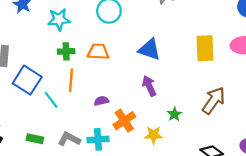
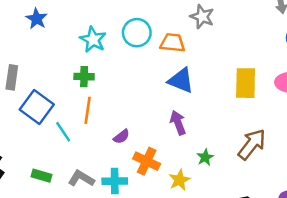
cyan star: (59, 19) -> (93, 40), moved, turned 30
orange trapezoid: (98, 52) -> (172, 43), moved
purple semicircle: (101, 101) -> (121, 137), turned 152
orange cross: (124, 121) -> (147, 161), turned -35
yellow star: (154, 135) -> (179, 180), turned -30

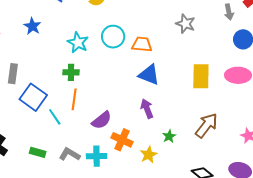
gray star: (202, 17) -> (185, 24), moved
purple semicircle: (121, 137) -> (102, 120), size x1.5

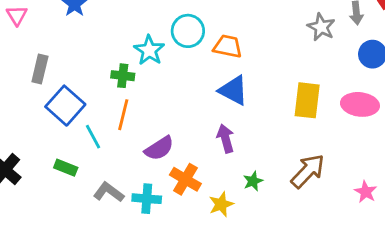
gray star: (185, 24) -> (321, 27), moved
cyan star: (78, 43) -> (149, 50), moved
green rectangle: (38, 152) -> (66, 168), moved

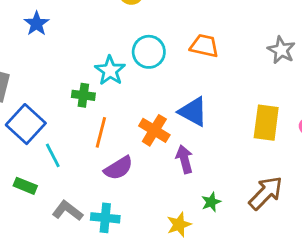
orange trapezoid: (228, 46) -> (204, 46), moved
orange line: (123, 115) -> (101, 132), moved
orange cross: (185, 179) -> (154, 130), moved

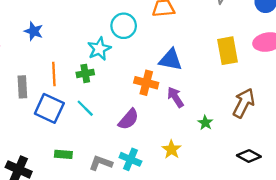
cyan star: (110, 71) -> (99, 49), turned 30
orange line: (101, 132) -> (54, 74), moved
cyan line: (53, 155) -> (85, 108), moved
cyan cross: (105, 218) -> (130, 159), turned 35
yellow star: (179, 225) -> (171, 149), moved

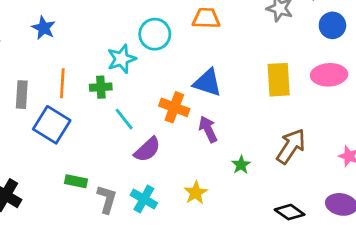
cyan line: (85, 108) -> (124, 119), moved
green rectangle: (63, 154) -> (76, 181), moved
gray L-shape: (101, 163) -> (107, 199), turned 80

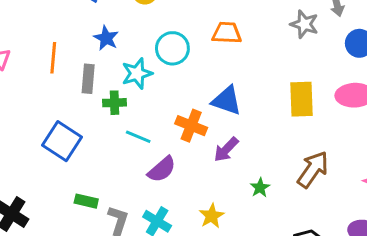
blue star: (44, 28) -> (106, 38), moved
orange line: (62, 83) -> (53, 58), moved
gray rectangle: (22, 95) -> (88, 79), moved
cyan line: (124, 119) -> (138, 137), turned -30
purple arrow: (208, 129) -> (226, 149), turned -112

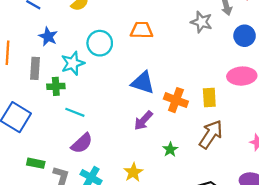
yellow rectangle: (301, 99) -> (209, 98), moved, size x0.7
orange cross: (191, 126) -> (176, 100), moved
purple semicircle: (162, 169) -> (82, 143), moved

